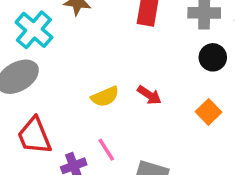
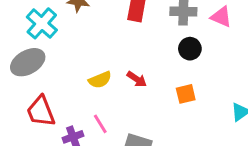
orange square: (209, 112) -> (186, 94), turned 30

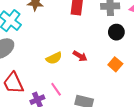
orange square: (186, 94) -> (115, 64), turned -32

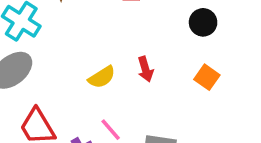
red arrow: (80, 56) -> (145, 69), turned 48

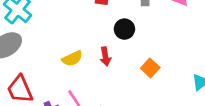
black circle: (203, 22) -> (124, 29), moved

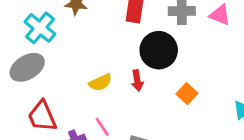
black circle: (124, 29) -> (159, 50), size x1.6

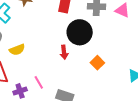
yellow semicircle: (100, 83) -> (17, 50), moved

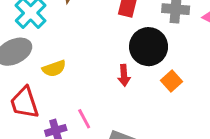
orange square: (97, 63) -> (172, 81), moved

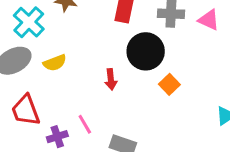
yellow semicircle: (54, 68) -> (55, 63), moved
red arrow: (124, 75) -> (111, 79), moved

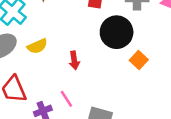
red arrow: (111, 79) -> (74, 60), moved

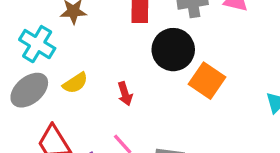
orange square: (139, 60) -> (207, 81), size x1.5

